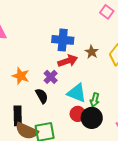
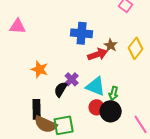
red arrow: (68, 61) -> (98, 54), moved
purple cross: (51, 77) -> (72, 79), moved
black semicircle: (42, 96) -> (61, 89), turned -119

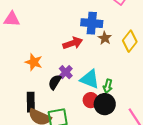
blue cross: (82, 33) -> (92, 23), moved
red arrow: (98, 54) -> (73, 43), moved

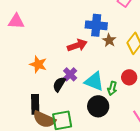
red circle: (91, 100) -> (129, 77), moved
black circle: (105, 104) -> (98, 106), moved

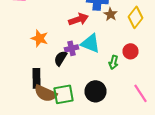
purple cross: (70, 74) -> (72, 48), turned 32
cyan triangle: (94, 81) -> (90, 43), moved
black circle: (98, 106) -> (96, 91), moved

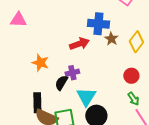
cyan triangle: (90, 43) -> (86, 97), moved, turned 40
green arrow: (114, 62) -> (133, 99), moved, turned -48

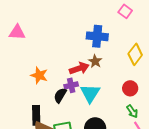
brown star: (111, 39) -> (95, 61), moved
red arrow: (79, 44) -> (79, 68), moved
cyan triangle: (86, 97) -> (90, 93), moved

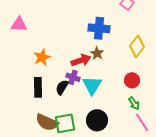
orange star: (39, 75) -> (42, 57), moved, turned 30
purple cross: (71, 85) -> (73, 77), turned 32
black rectangle: (36, 115) -> (38, 87), moved

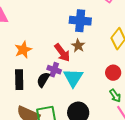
red arrow: (81, 60) -> (62, 53), turned 72

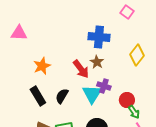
purple cross: (54, 70) -> (104, 86), moved
red circle: (113, 73) -> (127, 100), moved
black rectangle: (19, 80) -> (38, 96), turned -30

